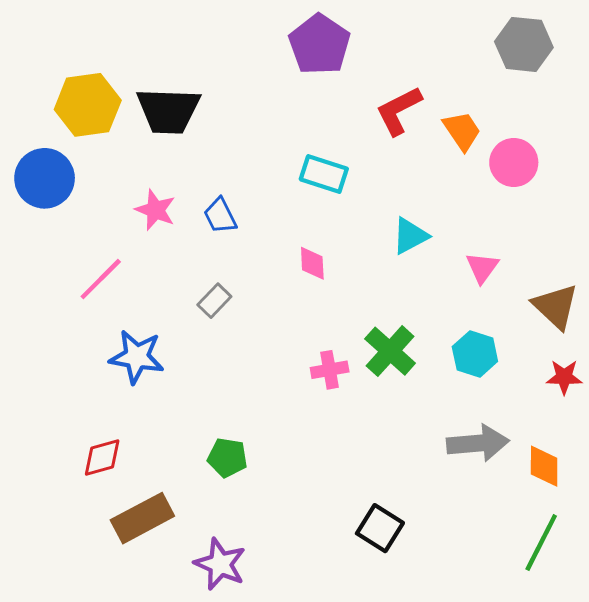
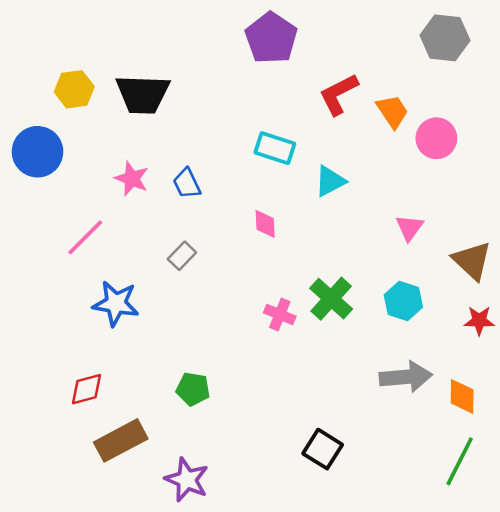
yellow hexagon: (88, 105) -> (74, 89), size x0.7
cyan triangle: (410, 236) -> (330, 181), moved
pink cross: (330, 370) -> (280, 314), turned 32

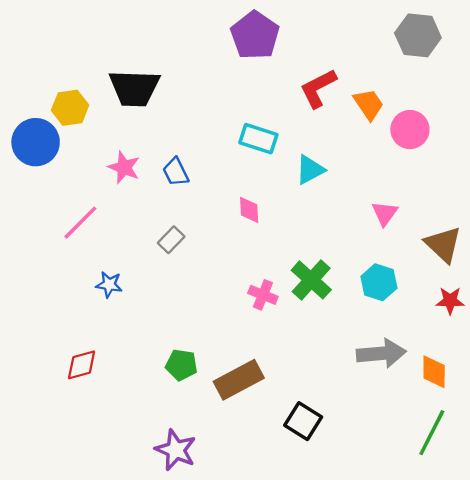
yellow hexagon: (74, 89) -> (70, 108), moved
blue star: (116, 303) -> (109, 285), size x0.6
brown rectangle: (121, 440) -> (239, 380), moved

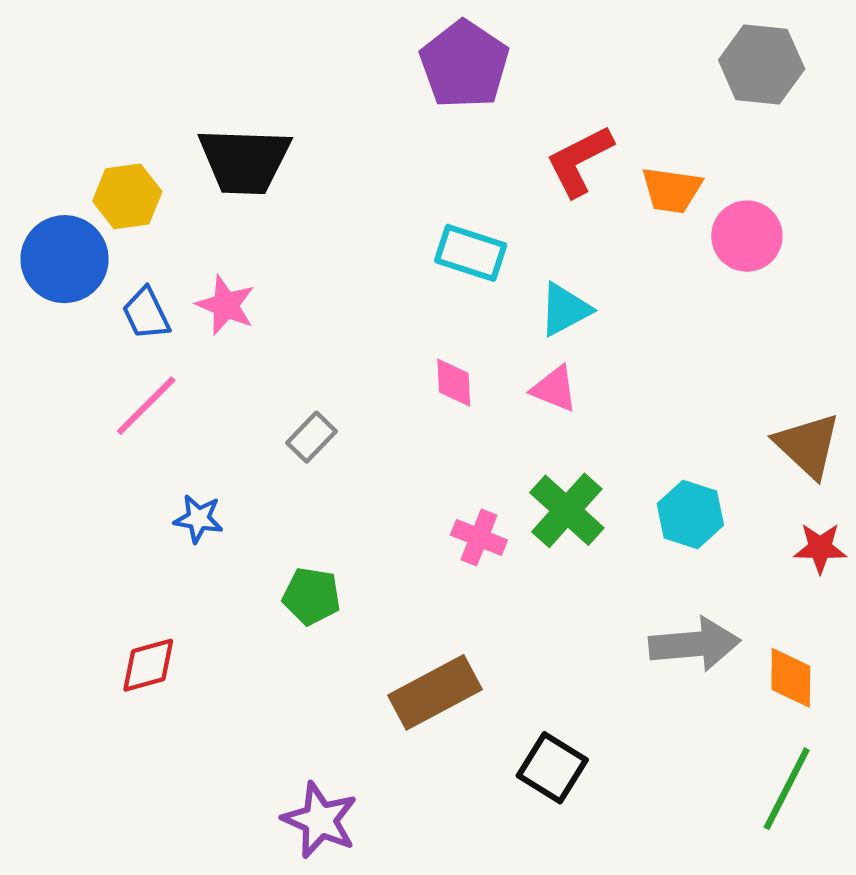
orange trapezoid: (369, 104) -> (672, 190), turned 132
blue trapezoid: (176, 172) -> (146, 314), moved
pink triangle: (385, 213) -> (554, 389), moved, turned -44
green pentagon: (181, 365) -> (312, 596), moved

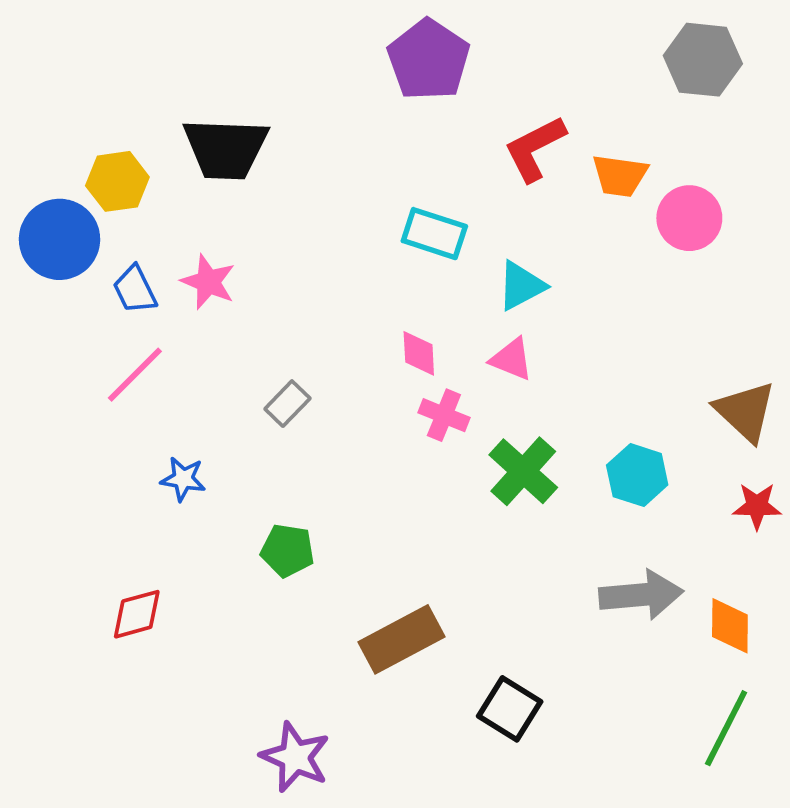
pink cross: (479, 538) -> (444, 415), moved

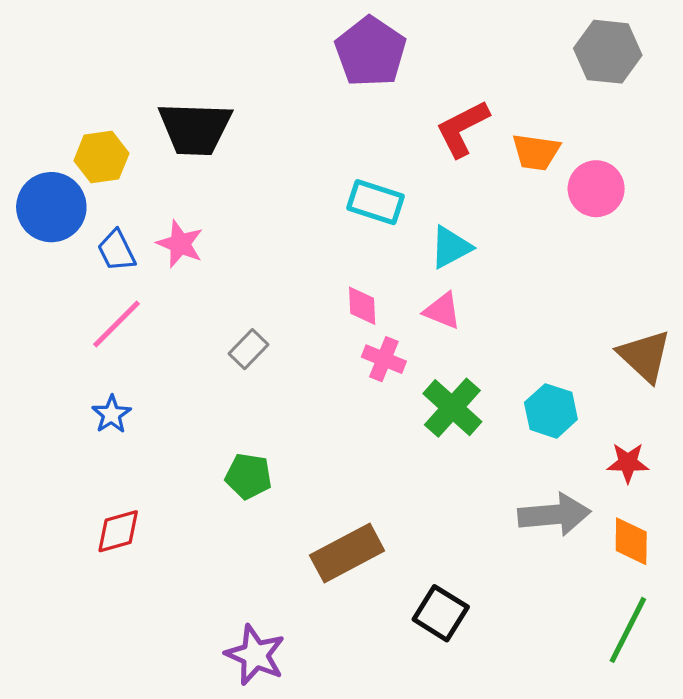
blue star: (183, 479) -> (111, 414), moved, turned 30
red star: (757, 506) -> (628, 463), moved

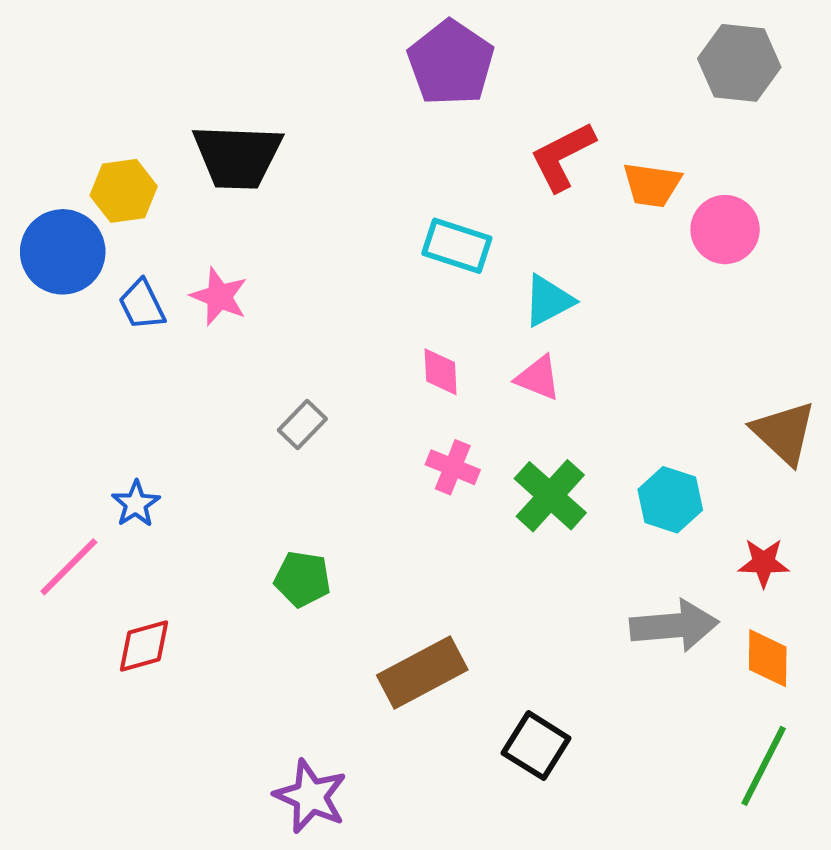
pink line: (116, 324) -> (69, 567), moved
pink cross: (384, 359) -> (453, 467), moved

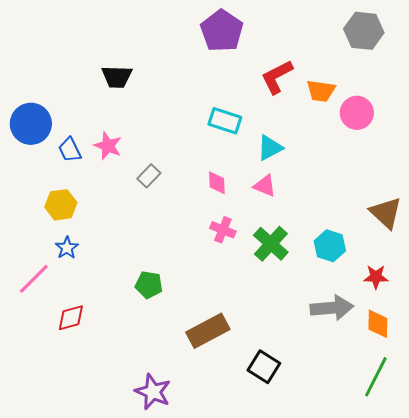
black trapezoid: (237, 156) -> (117, 77), size x0.7
yellow hexagon: (124, 191) -> (61, 205), moved
gray rectangle: (302, 425) -> (149, 176), moved

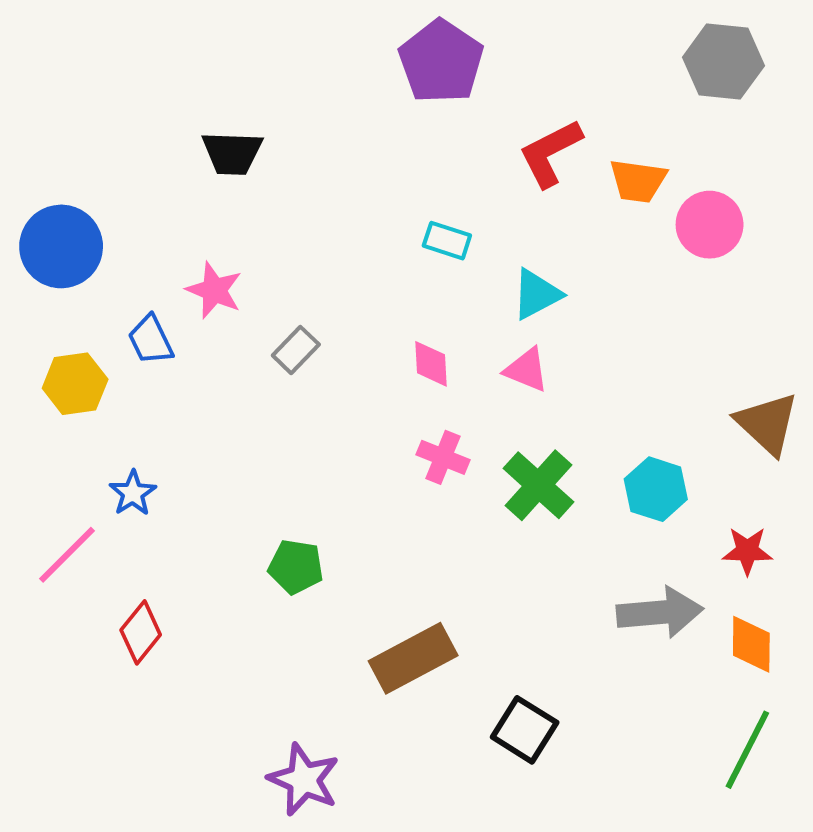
cyan rectangle: (225, 121) -> (447, 241), size x0.7
blue trapezoid: (70, 150) -> (151, 340), moved
yellow hexagon: (61, 205) -> (75, 384), moved
red diamond: (71, 318) -> (141, 632), turned -36

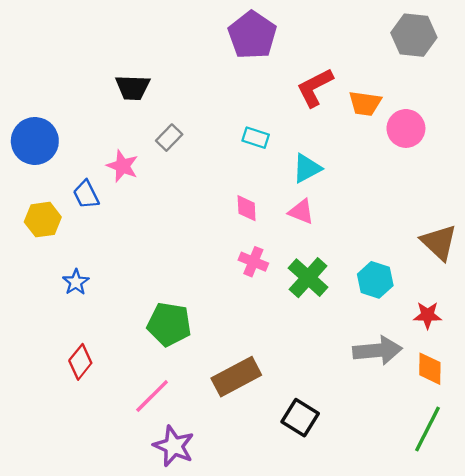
gray rectangle: (296, 350) -> (169, 138), moved
pink line: (67, 555) -> (152, 396), moved
green pentagon: (296, 567) -> (169, 324), size x1.4

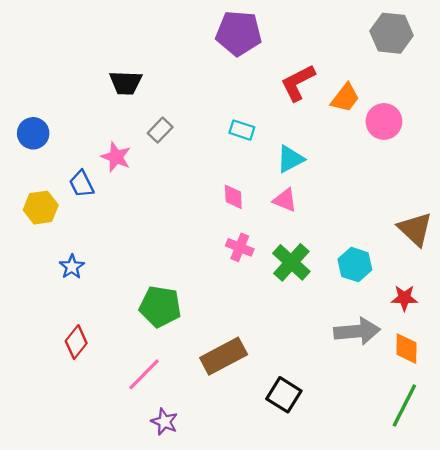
purple pentagon: (252, 35) -> (239, 33), turned -30
orange trapezoid: (365, 103) -> (345, 98), turned -60
blue circle: (35, 141) -> (33, 133), size x0.7
purple star: (174, 446) -> (164, 422), size x0.7

